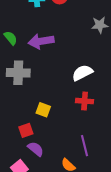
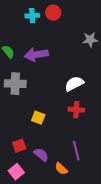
red square: (26, 130) -> (19, 146), moved
purple semicircle: (36, 149) -> (41, 155), moved

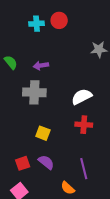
purple arrow: (36, 55) -> (41, 66), size x0.6
gray cross: (15, 84) -> (34, 92), moved
purple semicircle: (41, 155) -> (46, 162), moved

